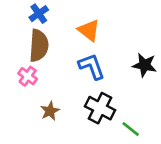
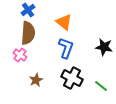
blue L-shape: (92, 66) -> (66, 48), turned 40
green line: (131, 129) -> (101, 86), moved

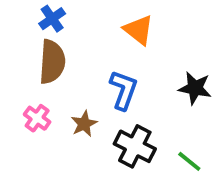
orange triangle: (64, 22) -> (139, 30), moved
pink cross: (20, 55) -> (37, 118), moved
brown star: (36, 80) -> (84, 124), moved

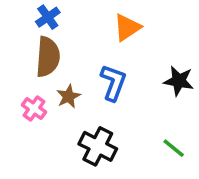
orange triangle: (139, 30) -> (127, 27), turned 48
brown star: (84, 124) -> (68, 96), moved
black cross: (135, 146) -> (98, 146), moved

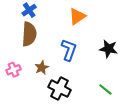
brown star: (68, 96) -> (42, 68), moved
pink cross: (34, 108) -> (13, 70), moved, turned 32

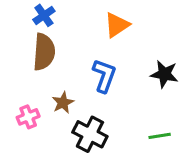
pink cross: (13, 70) -> (28, 117), moved
green line: (105, 90) -> (160, 136), turned -48

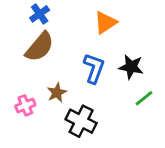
brown semicircle: (44, 52) -> (40, 47), turned 36
black star: (164, 74) -> (131, 67), moved
green line: (160, 136) -> (144, 98), moved, turned -30

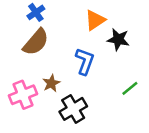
black star: (131, 67) -> (118, 39), moved
pink cross: (25, 105) -> (23, 95), size x1.5
black cross: (81, 121) -> (73, 109), turned 32

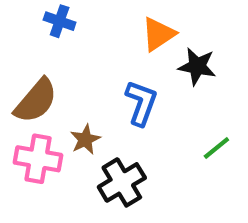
blue cross: (36, 12) -> (60, 21), turned -36
brown semicircle: (36, 42) -> (36, 101), moved
pink cross: (23, 95) -> (38, 159), turned 32

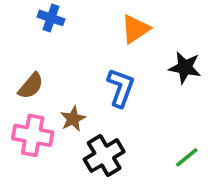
black star: (197, 66) -> (185, 67), moved
brown semicircle: (36, 101) -> (31, 86), size x0.7
green line: (216, 148) -> (187, 157), moved

